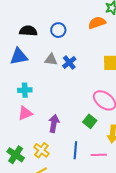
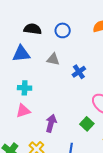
blue cross: (69, 62) -> (79, 72), moved

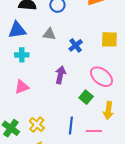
cyan cross: (25, 88) -> (22, 55), moved
purple arrow: (51, 123) -> (60, 75), moved

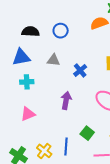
green square: (86, 97) -> (87, 133), moved
blue line: (71, 126) -> (66, 147), moved

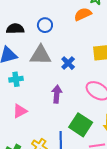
gray triangle: (53, 60) -> (41, 55), size x1.6
green square: (87, 133) -> (81, 125), size x1.6

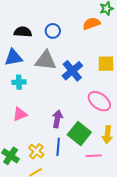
blue cross: (68, 63) -> (72, 71), size x1.5
purple arrow: (57, 94) -> (57, 119), moved

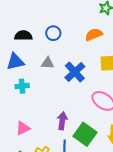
orange semicircle: (91, 24) -> (94, 35), moved
gray triangle: (46, 60) -> (48, 63), size x0.6
pink triangle: (20, 114) -> (23, 128), moved

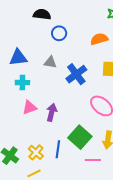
black semicircle: (23, 36) -> (42, 14), moved
purple arrow: (62, 121) -> (52, 112), moved
pink triangle: (23, 128) -> (30, 107), moved

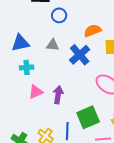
orange semicircle: (99, 39) -> (93, 31), moved
green square: (80, 137) -> (88, 117), turned 30

